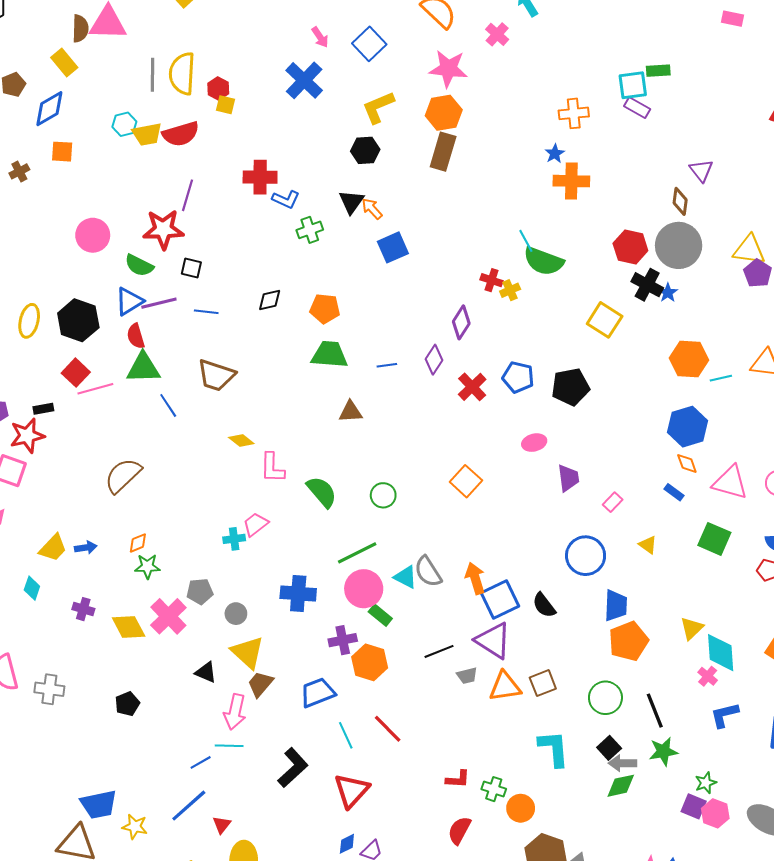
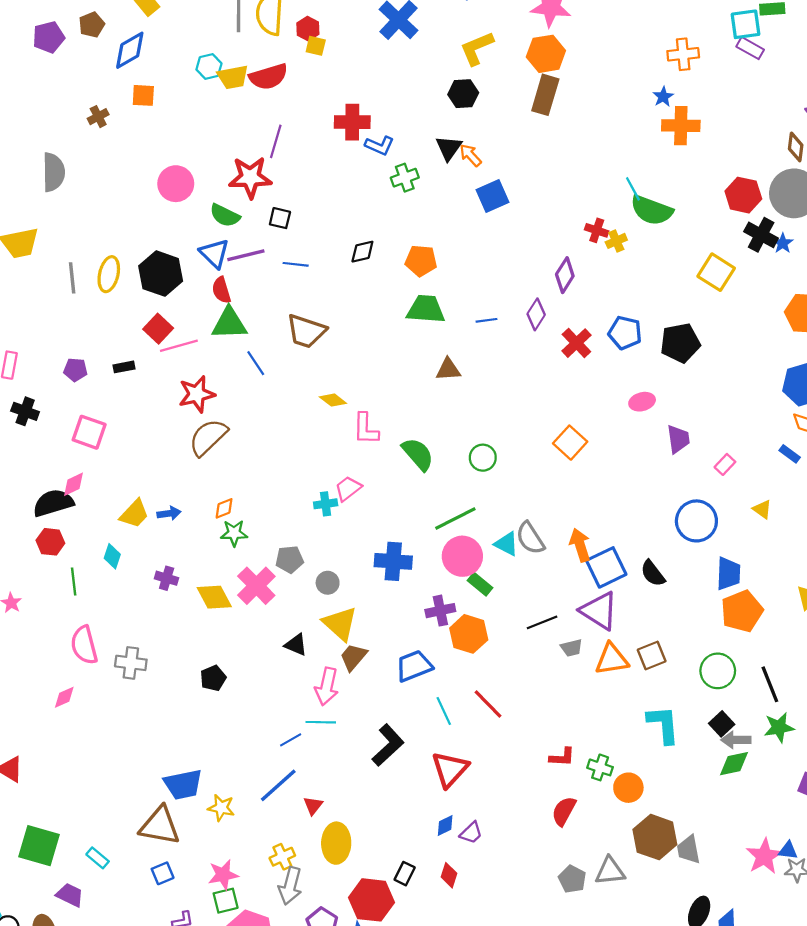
blue triangle: (129, 301) -> (214, 253), turned -44
red star: (27, 436) -> (197, 394), moved

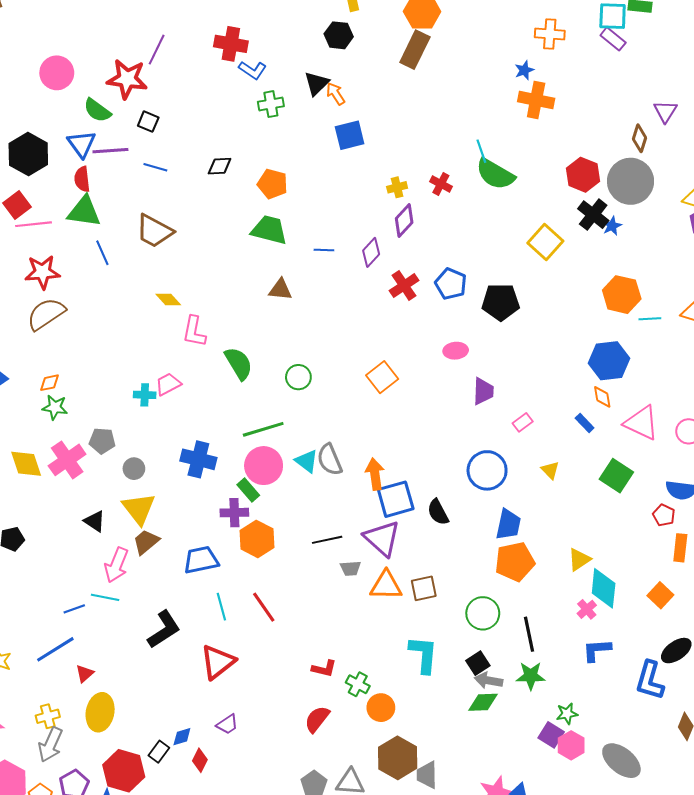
yellow cross: (616, 241) -> (397, 187), moved
green rectangle: (480, 584) -> (248, 490), moved
blue diamond: (445, 826) -> (182, 737), moved

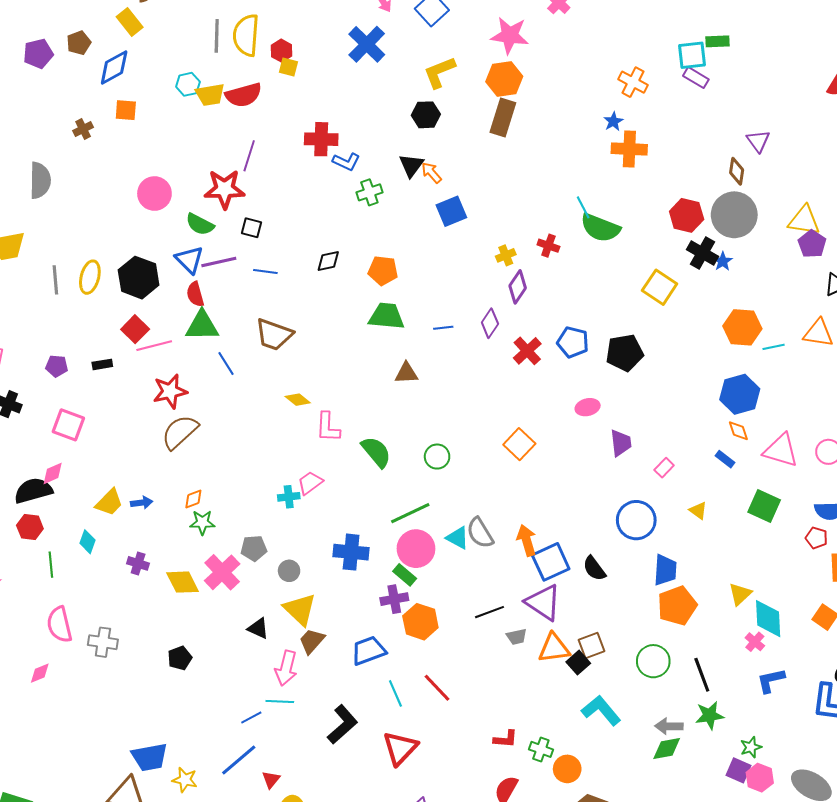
orange cross: (550, 34) -> (633, 82), turned 32
cyan L-shape: (423, 654) -> (601, 710), turned -36
black square: (478, 663) -> (578, 663), moved

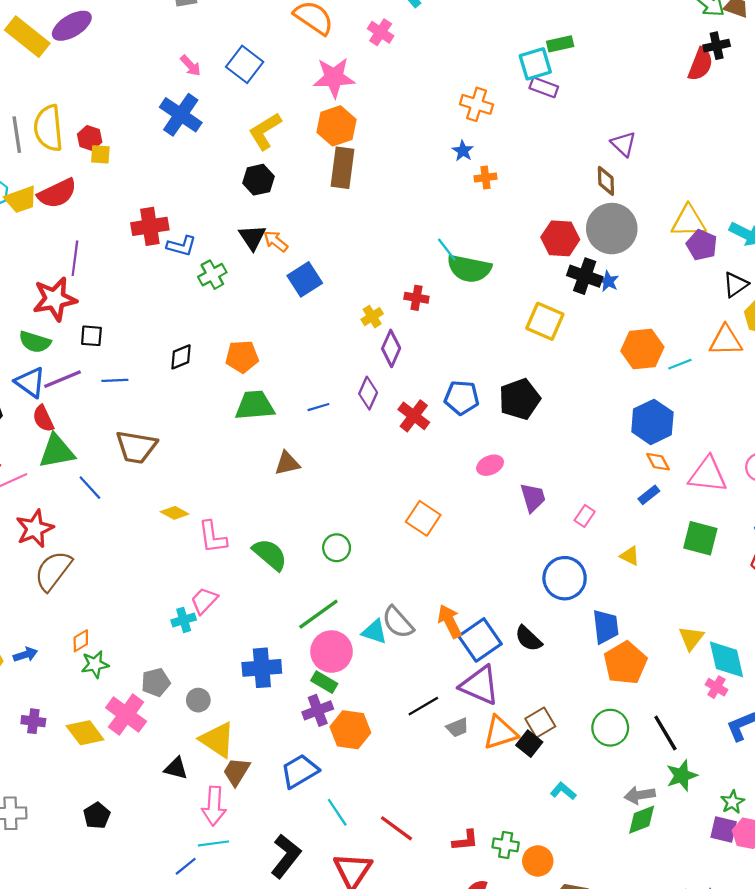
orange cross: (629, 149) -> (485, 177), size x0.6
blue rectangle: (725, 459) -> (649, 495), turned -66
red line: (437, 688) -> (396, 828), moved
cyan L-shape: (601, 710) -> (563, 791), size x0.6

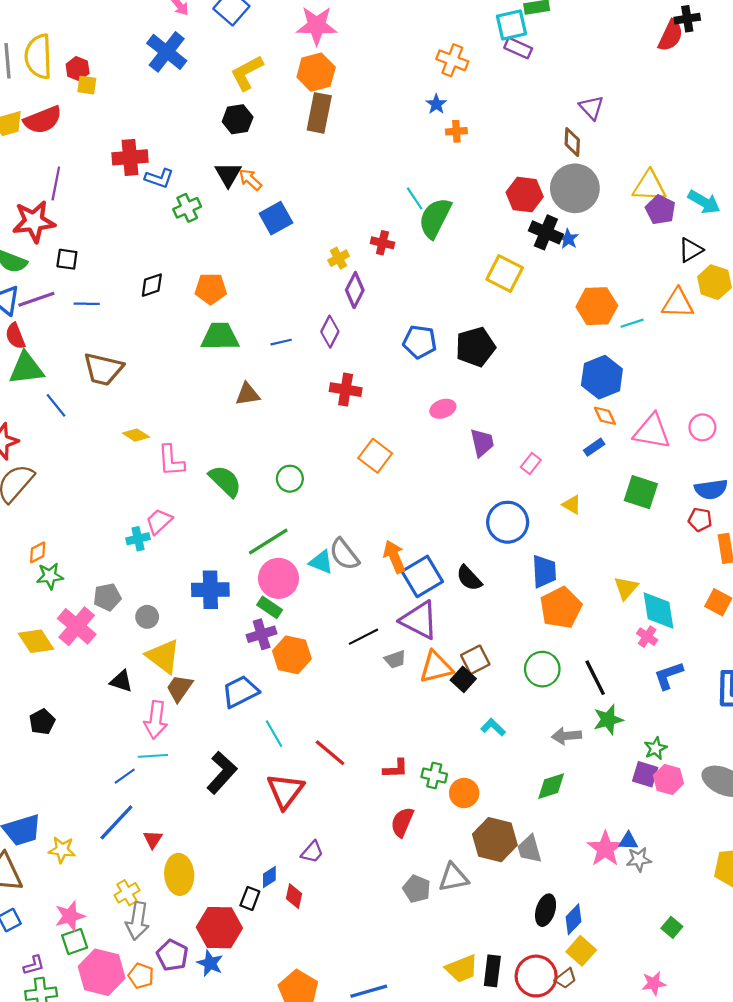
green semicircle: (469, 268) -> (435, 218), turned 102
red cross: (414, 416) -> (346, 390), moved, turned -32
green diamond: (642, 820) -> (551, 786), moved

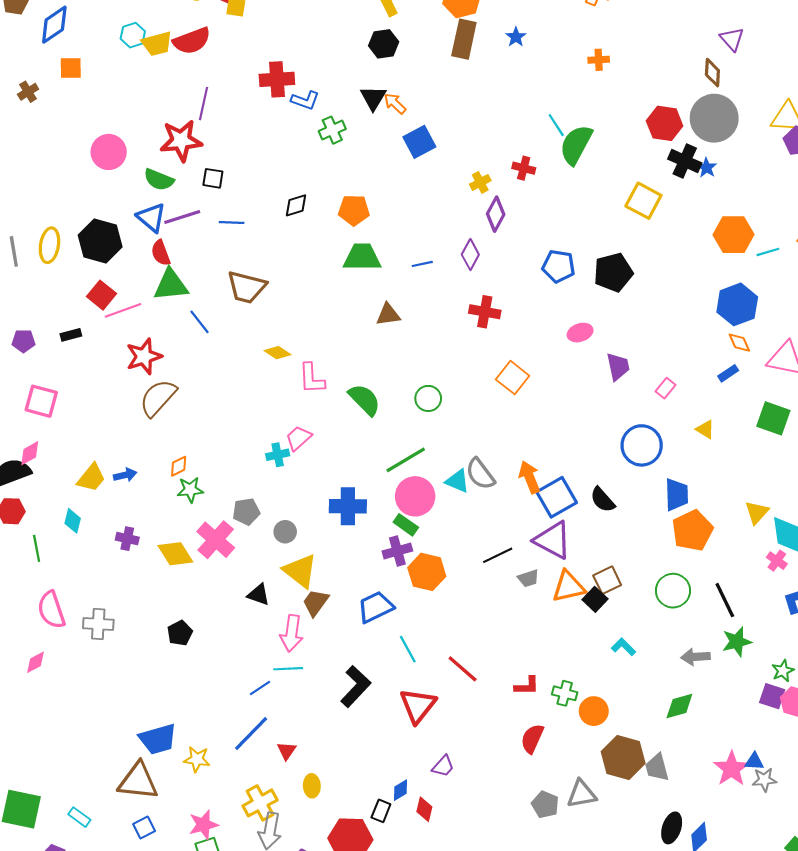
blue star: (436, 104) -> (516, 37), moved
yellow ellipse: (179, 874) -> (312, 786), size x0.6
yellow cross: (127, 893) -> (260, 803), size x1.4

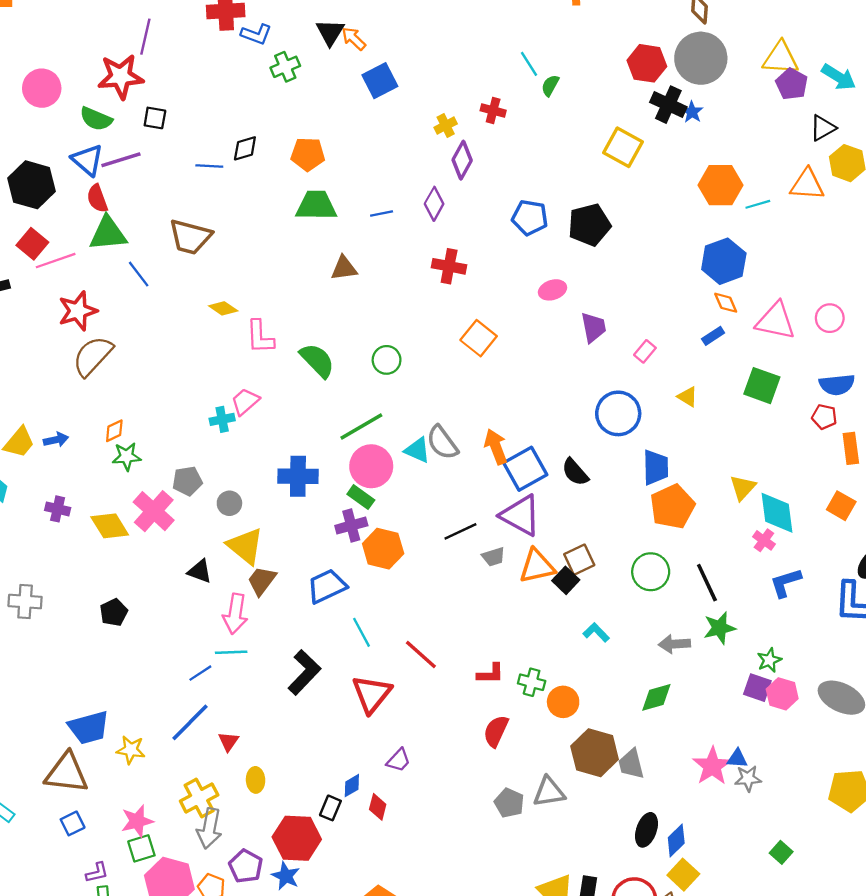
green semicircle: (576, 145) -> (550, 85), size x0.5
blue line: (232, 222) -> (209, 166), moved

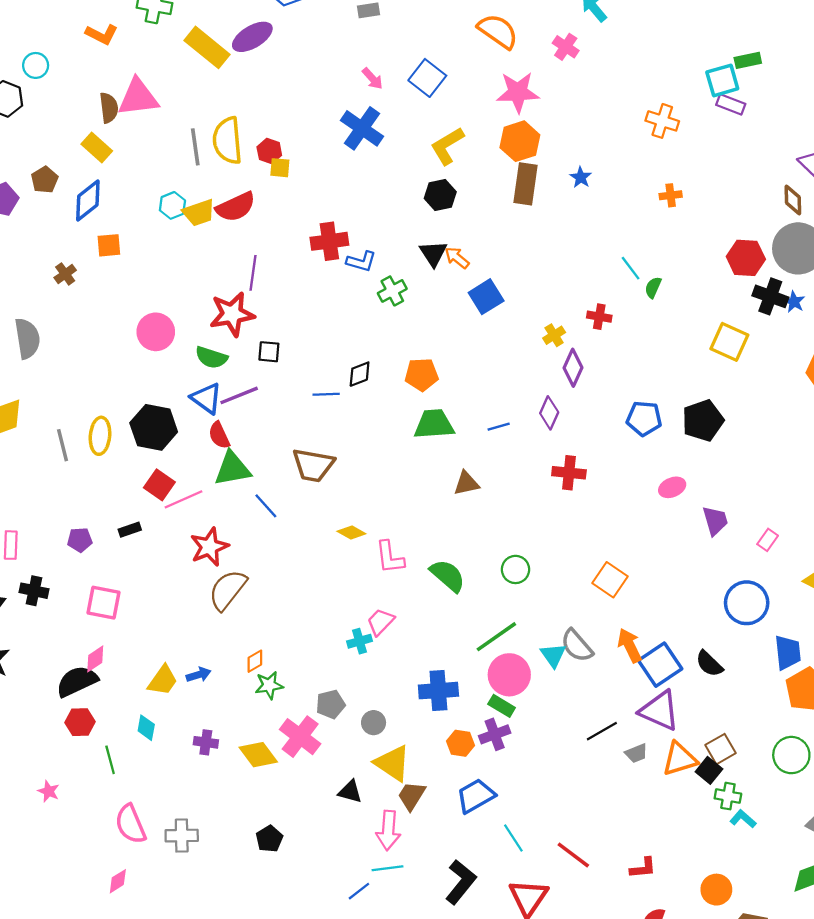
orange square: (479, 338) -> (610, 580), moved
cyan triangle: (417, 450) -> (553, 655), turned 36
orange hexagon: (383, 549) -> (460, 743), moved, size x0.7
green cross: (532, 682) -> (728, 796), moved

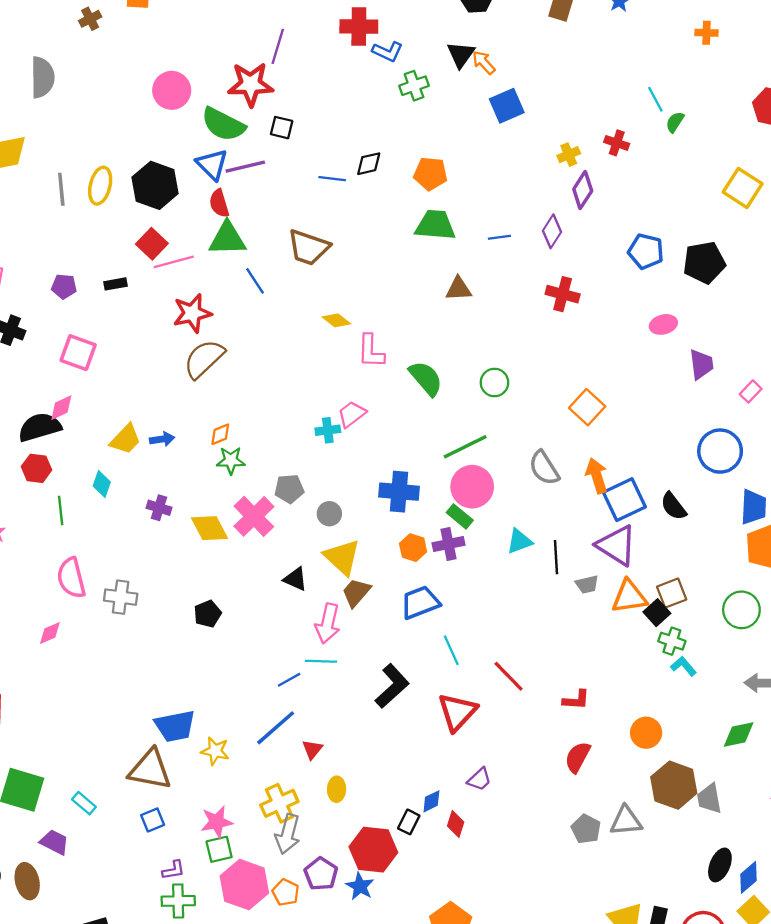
green semicircle: (211, 357) -> (223, 124), size x1.4
cyan triangle: (553, 655) -> (519, 541), moved, turned 36
black line: (602, 731) -> (556, 557), turned -72

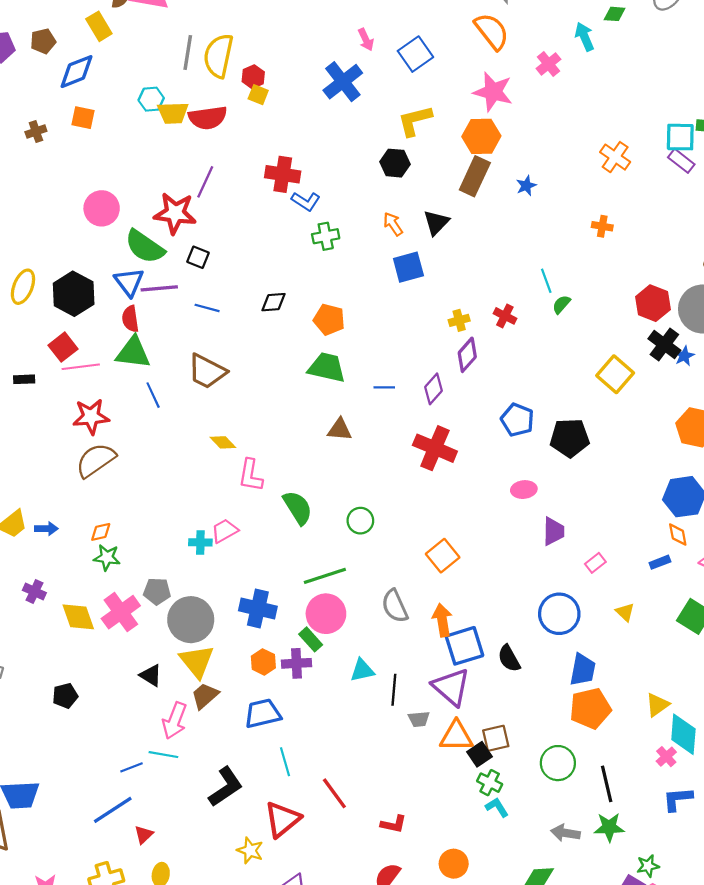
black triangle: (461, 55) -> (436, 223), moved
blue line: (332, 179) -> (207, 308), moved
red cross: (563, 294) -> (435, 448), size x1.4
gray circle: (329, 514) -> (191, 620), size x2.0
yellow star: (215, 751) -> (250, 850), moved

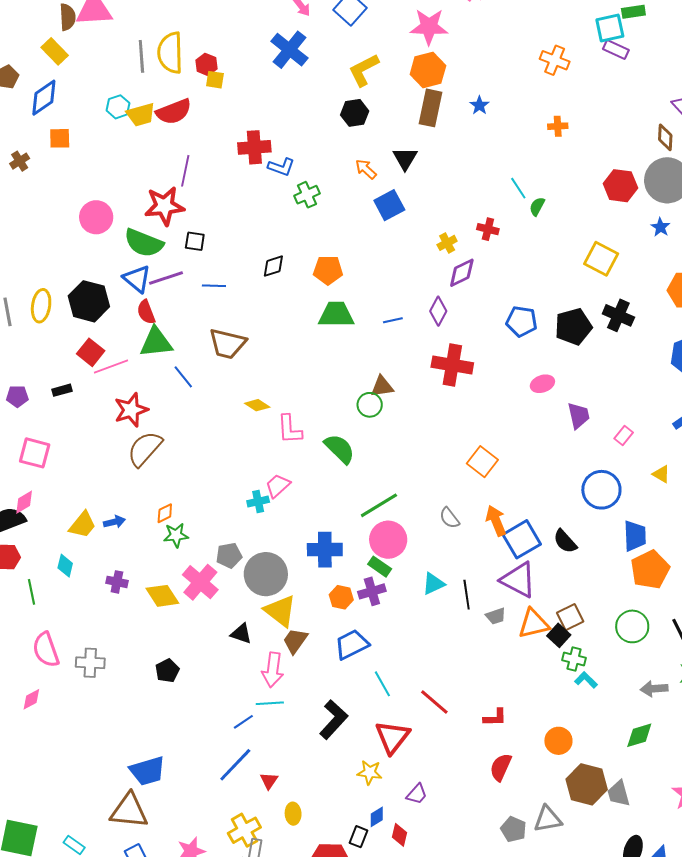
black cross: (664, 345) -> (618, 315), moved
purple diamond: (467, 355) -> (462, 273), turned 36
brown triangle: (340, 430) -> (382, 387), moved
green circle: (360, 521) -> (370, 405), moved
gray semicircle: (395, 606) -> (449, 518), size x0.7

